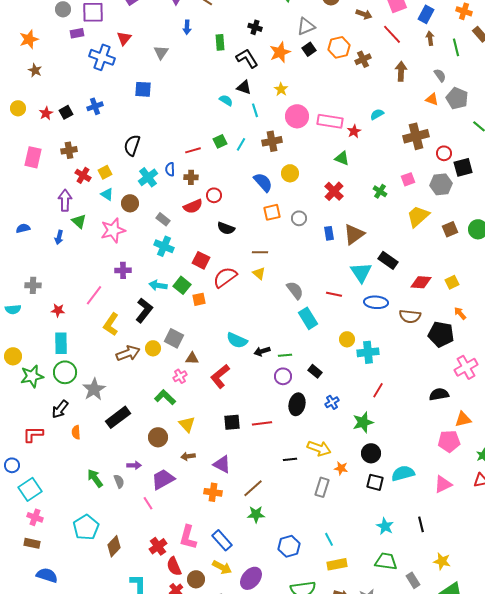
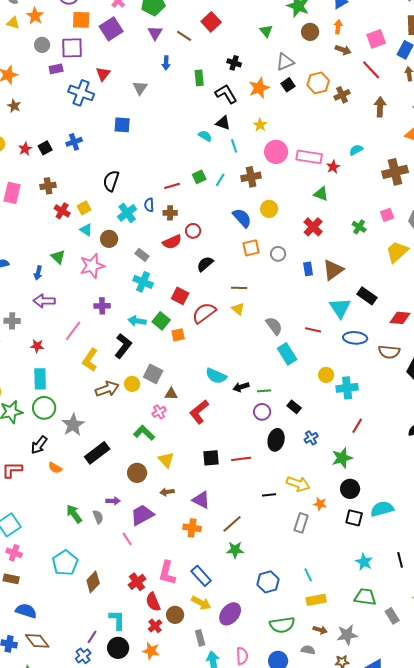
purple arrow: (65, 200) -> (44, 301), moved, turned -90
black semicircle: (226, 228) -> (205, 264), turned 120
orange semicircle: (76, 432) -> (55, 468), turned -56

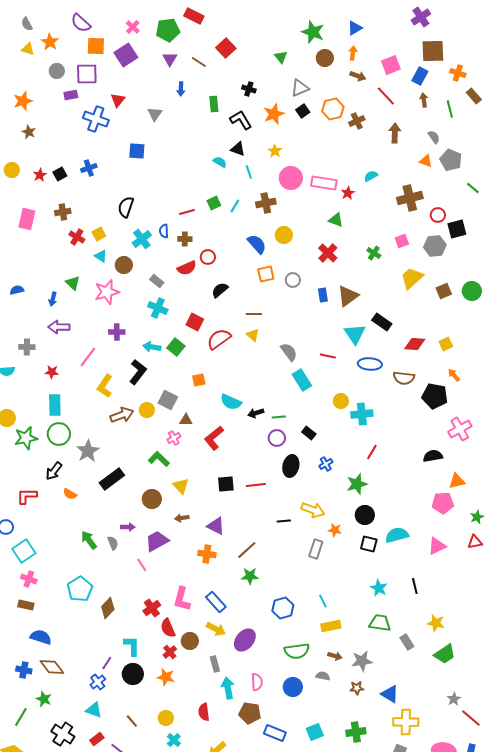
orange square: (178, 335) -> (199, 380), moved

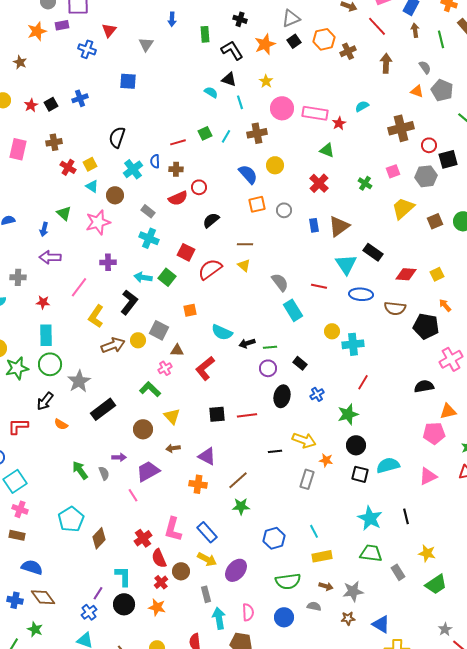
orange star: (23, 101) -> (37, 31), moved
blue cross: (96, 119) -> (87, 49), size x0.7
cyan star: (379, 588) -> (370, 518), size x1.4

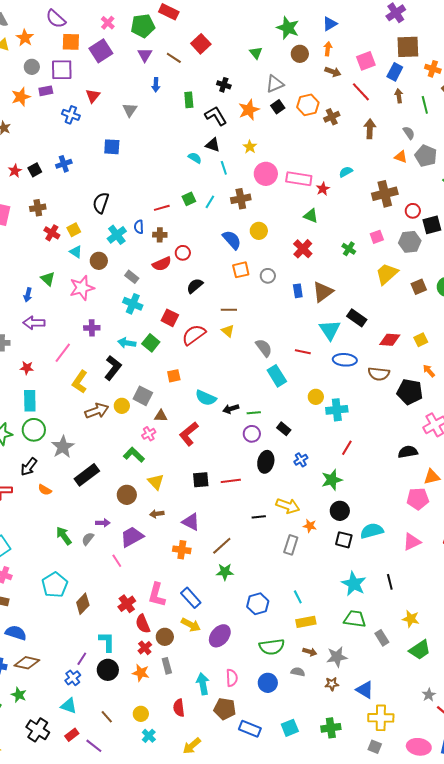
gray semicircle: (104, 473) -> (88, 539), turned -120
gray rectangle: (206, 594) -> (167, 666), moved
brown diamond: (43, 597) -> (27, 663), turned -40

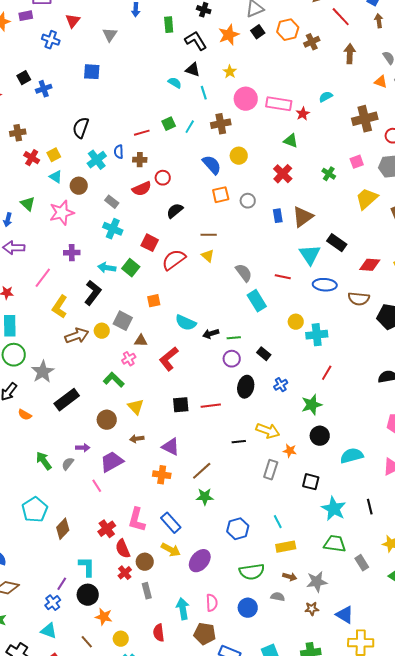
black square: (35, 170) -> (24, 78), moved
black square: (344, 540) -> (311, 482), moved
orange star: (141, 673) -> (104, 617), moved

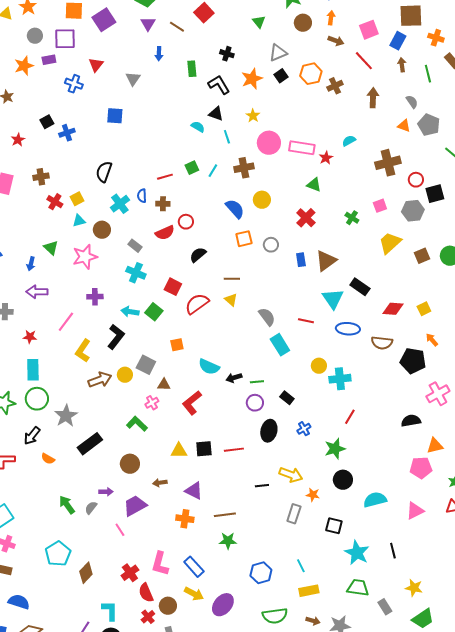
cyan triangle: (56, 177) -> (79, 221), turned -48
yellow triangle: (136, 407) -> (179, 451), moved, turned -48
brown line: (202, 471) -> (225, 515), turned 35

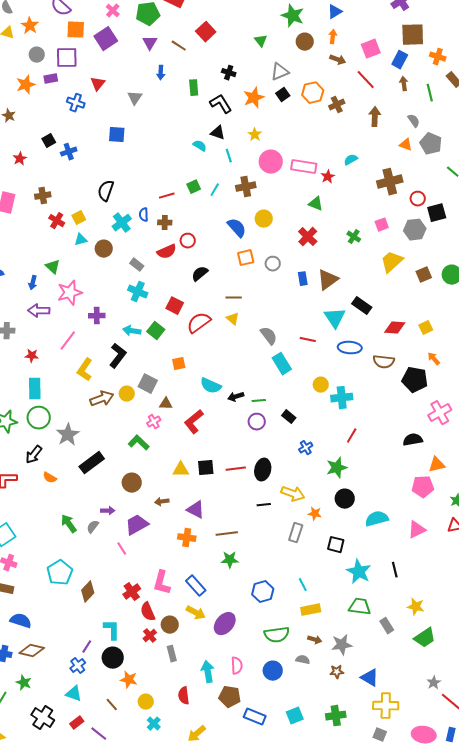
pink star: (85, 257) -> (70, 293), moved
black ellipse: (269, 431) -> (263, 470), moved

